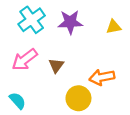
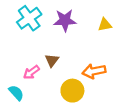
pink arrow: (25, 60) -> (31, 72), moved, size x0.7

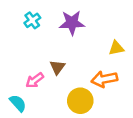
cyan cross: (29, 18) -> (32, 20), size x0.6
yellow triangle: (105, 25) -> (116, 48), moved

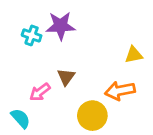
cyan cross: (32, 20) -> (32, 35), moved, turned -35
purple star: (72, 23) -> (61, 26), moved

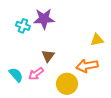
pink arrow: (40, 92) -> (36, 74), moved
cyan semicircle: (21, 118) -> (16, 75), moved

